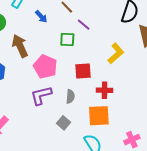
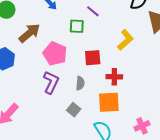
brown arrow: (20, 46) -> (29, 33), turned 75
purple L-shape: (41, 95) -> (51, 82), turned 130

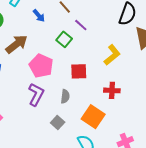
green square: (77, 26) -> (64, 39), turned 35
red cross: (114, 77) -> (112, 90), moved
orange square: (109, 102) -> (93, 117), turned 35

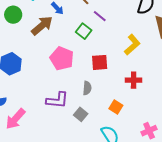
brown arrow: (17, 44) -> (42, 26), moved
purple L-shape: (36, 94) -> (57, 100), moved, turned 70
orange square: (93, 117) -> (116, 107), size x0.6

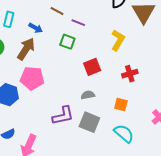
pink pentagon: (62, 58) -> (32, 78), moved
gray semicircle: (87, 88) -> (88, 95), turned -88
gray square: (81, 114) -> (89, 122), size x1.5

